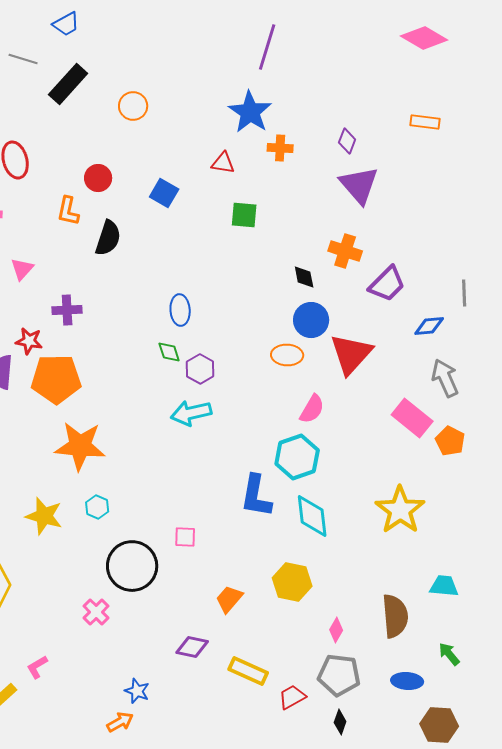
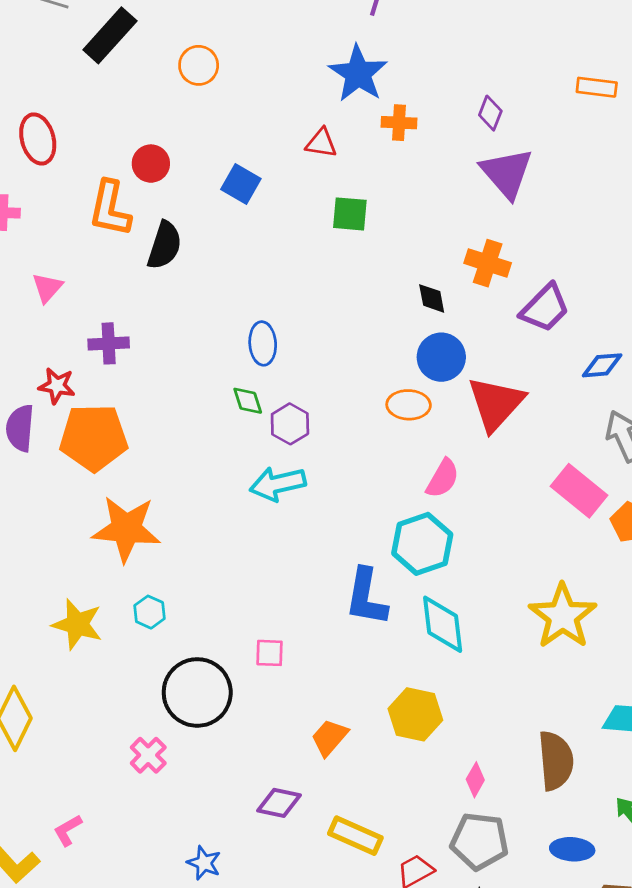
orange L-shape: (68, 211) -> (110, 209), size x1.4

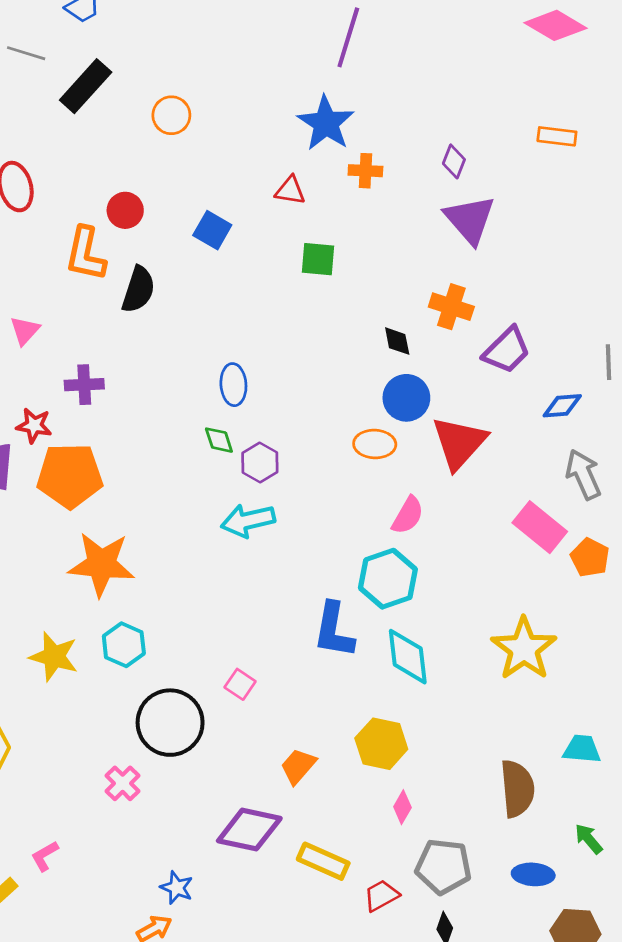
cyan hexagon: (150, 612) -> (124, 645), size x1.4
pink square: (269, 653) -> (240, 684), turned 32
pink diamond: (475, 780) -> (402, 807), moved
purple diamond: (279, 803) -> (249, 830), size x1.5

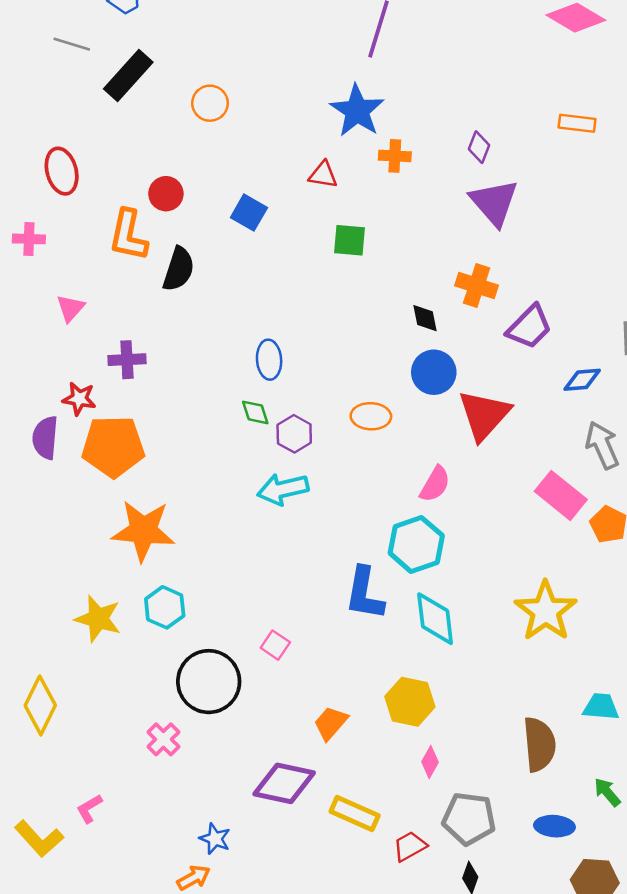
orange ellipse: (375, 444) -> (371, 416), moved

